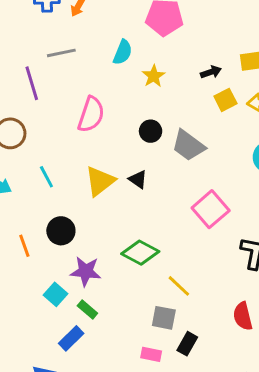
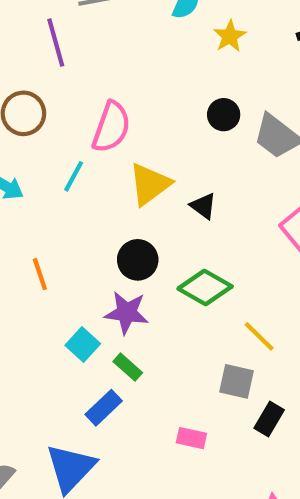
pink semicircle: (91, 114) -> (111, 127), moved
cyan line: (46, 177) -> (74, 176), turned 55
black triangle: (138, 179) -> (203, 206), moved
black circle: (61, 231) -> (138, 260), moved
pink rectangle: (151, 354) -> (191, 438), moved

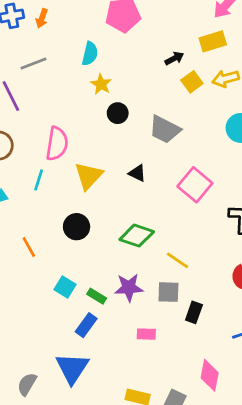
yellow star: (230, 36) -> (101, 84), moved
black circle: (224, 115) -> (118, 113), moved
black triangle: (203, 206) -> (137, 173), moved
black circle: (138, 260) -> (77, 227), moved
purple star: (127, 313) -> (129, 288), moved

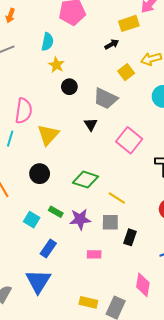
yellow rectangle: (213, 41) -> (129, 23), moved
yellow square: (192, 82) -> (126, 72), moved
black triangle: (137, 173) -> (91, 124), moved, turned 32
green rectangle: (97, 296) -> (56, 212), moved

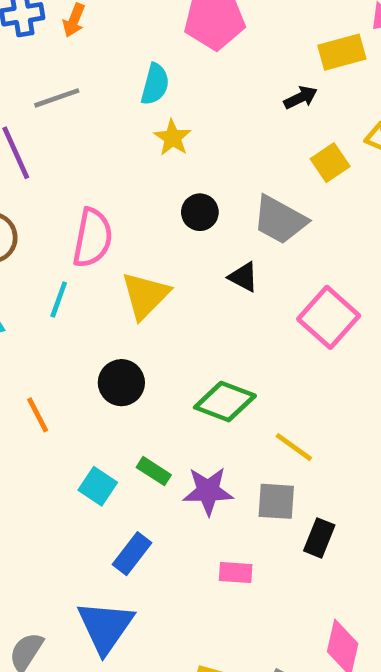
black circle: (69, 87) -> (200, 212), moved
black triangle: (91, 124) -> (243, 277), turned -32

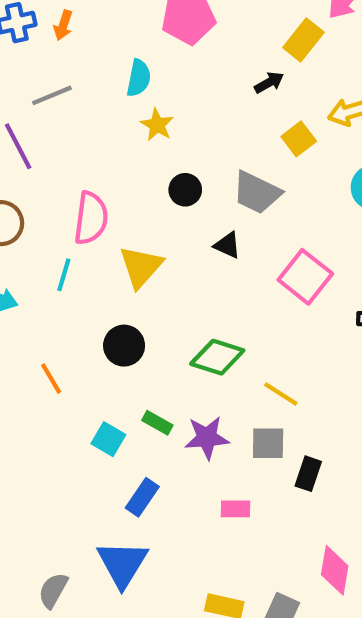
yellow rectangle: (342, 52) -> (303, 40), turned -33

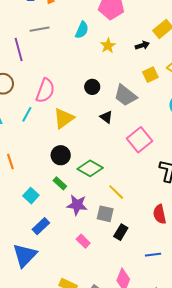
yellow star: (157, 125) -> (108, 46), moved
black circle: (124, 346) -> (61, 155), moved
green rectangle: (157, 423) -> (60, 183), moved
pink rectangle: (235, 509) -> (83, 241), turned 32

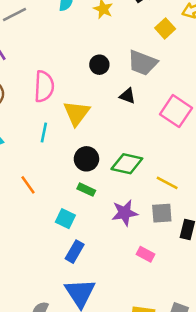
cyan line: (27, 114) -> (44, 132), moved
green rectangle: (60, 183) -> (86, 190), moved
blue rectangle: (41, 226) -> (75, 252), moved

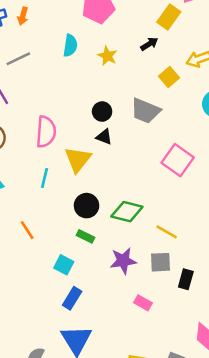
black triangle: (127, 96) -> (104, 137), moved

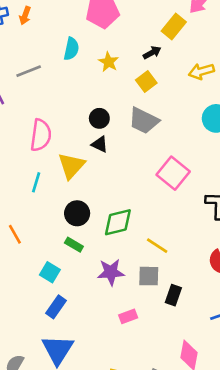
gray line: (18, 59) -> (29, 71), moved
yellow square: (169, 77) -> (146, 81), moved
green diamond: (127, 212) -> (118, 222), turned -32
pink rectangle: (143, 303) -> (128, 316), turned -54

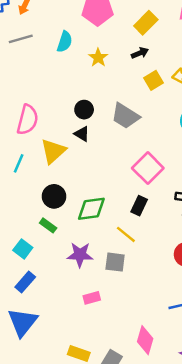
yellow rectangle: (174, 26) -> (146, 23), moved
gray line: (29, 71) -> (21, 39), moved
yellow square: (146, 81) -> (153, 80), moved
black rectangle: (173, 295) -> (139, 206), moved

